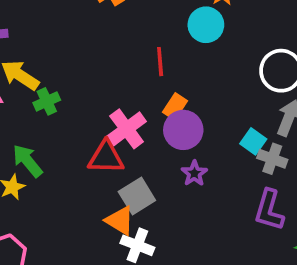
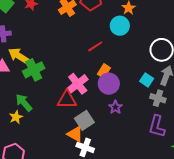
red line: (160, 62) -> (95, 46), turned 63
green cross: (47, 101) -> (34, 70), size x1.5
cyan square: (253, 141) -> (147, 80), moved

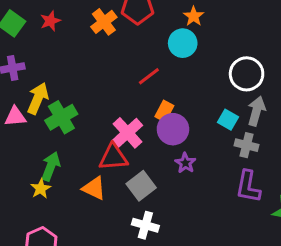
yellow arrow: (19, 56) -> (38, 98), turned 85
green arrow: (24, 103) -> (51, 166), turned 66
orange triangle: (75, 134) -> (94, 188), moved

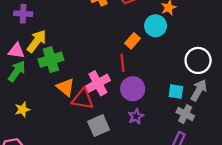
red line: (149, 76) -> (123, 63), moved, turned -72
orange rectangle: (164, 111) -> (132, 41), moved
cyan square: (228, 120) -> (176, 92), turned -35
green arrow: (51, 166) -> (17, 71), moved
orange triangle: (94, 188) -> (66, 87), moved

